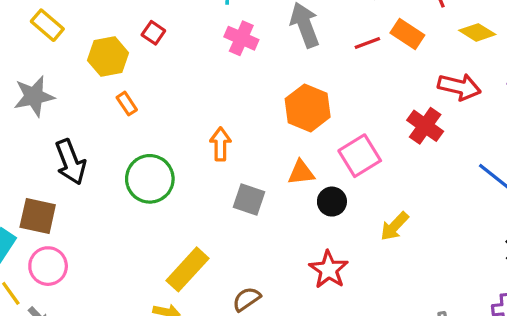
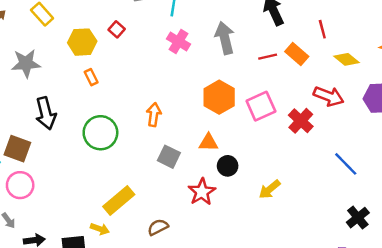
pink square: (360, 156) -> (261, 106), moved
red star: (329, 270) -> (202, 192), moved

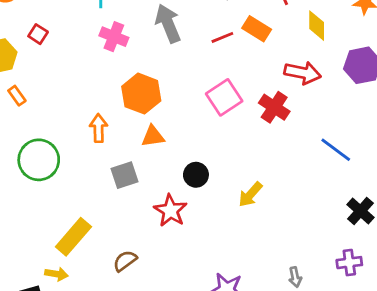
yellow diamond: (346, 59) -> (317, 26), turned 60
orange hexagon: (219, 97) -> (141, 94), moved
orange triangle: (208, 142) -> (153, 136), moved
gray square: (169, 157) -> (125, 175), turned -35

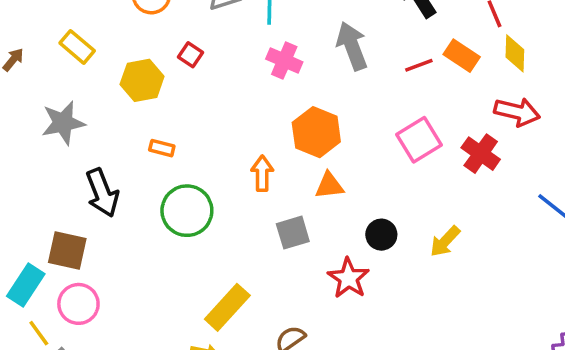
yellow diamond: (317, 26) -> (515, 53), moved
orange rectangle: (17, 96) -> (162, 148), moved, turned -42
yellow arrow: (250, 194) -> (445, 241), moved

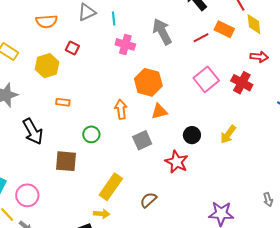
red arrow: (517, 112) -> (259, 57), size x0.7
green circle: (187, 211) -> (91, 134), moved, size x0.6
brown square: (67, 251) -> (66, 161), moved

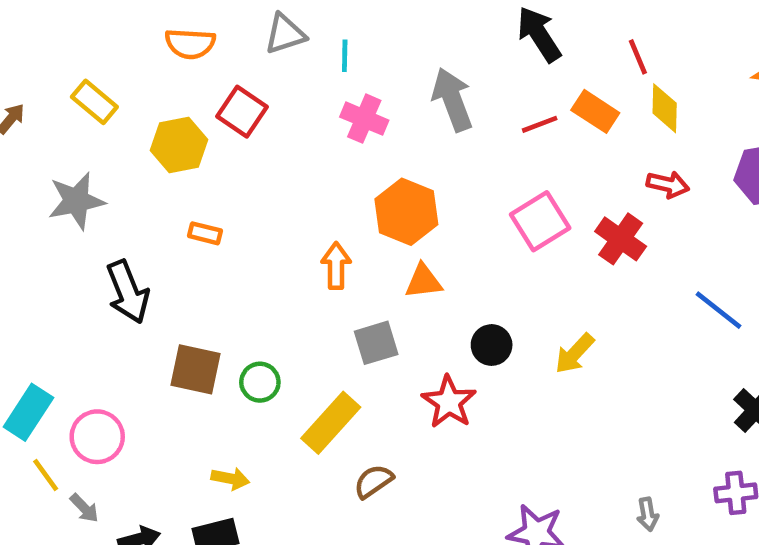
red square: (72, 48) -> (242, 112), size x1.5
green circle: (91, 134) -> (260, 382), moved
yellow rectangle: (111, 187) -> (331, 423), moved
yellow arrow: (102, 214) -> (230, 479), moved

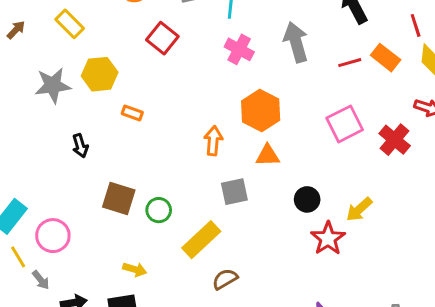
yellow hexagon: (179, 145) -> (100, 74), moved
black arrow: (128, 292) -> (80, 146), size x0.6
red star: (449, 402) -> (328, 238), moved

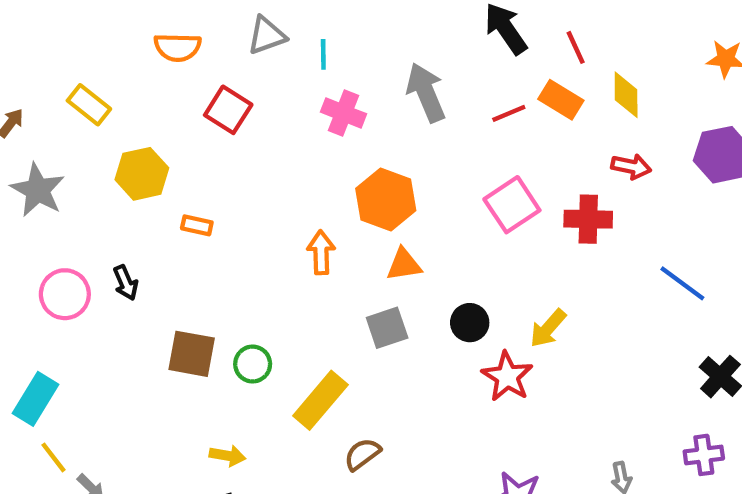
red line: (416, 25) -> (576, 47), moved
gray star: (53, 85) -> (38, 190), moved, turned -30
red cross: (395, 140) -> (588, 219), turned -32
gray square: (234, 192) -> (387, 328), moved
pink circle: (53, 236) -> (65, 294), moved

